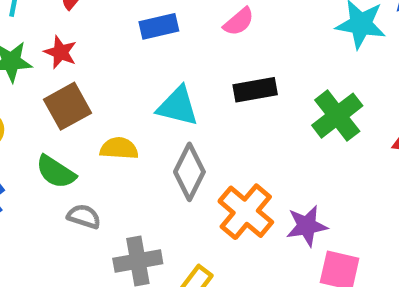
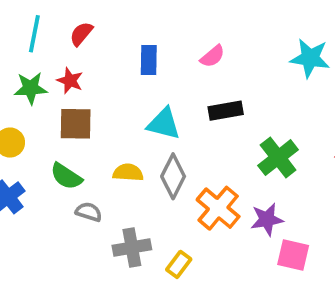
blue rectangle: (159, 26) -> (149, 60), turned -76
brown square: (67, 106) -> (76, 124), turned 30
green cross: (337, 116) -> (278, 158), moved
yellow semicircle: (119, 148) -> (128, 173), moved

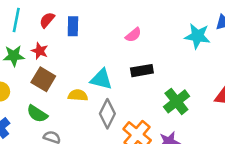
blue rectangle: (149, 60) -> (73, 26), moved
brown square: (76, 124) -> (43, 79), turned 30
yellow semicircle: (128, 173) -> (78, 95), moved

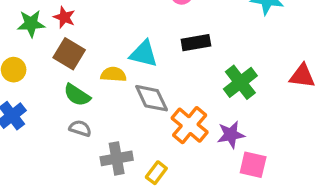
green semicircle: (37, 114) -> (77, 95), moved
gray diamond: (107, 114) -> (152, 98), turned -52

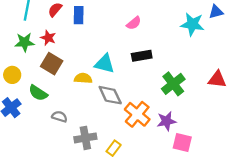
green semicircle: (77, 95) -> (38, 93), moved

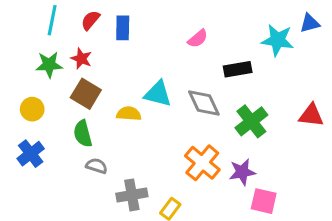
black rectangle: (142, 56) -> (238, 69), moved
green semicircle: (38, 93) -> (83, 134), moved, turned 42
gray diamond: (110, 95) -> (204, 103), moved

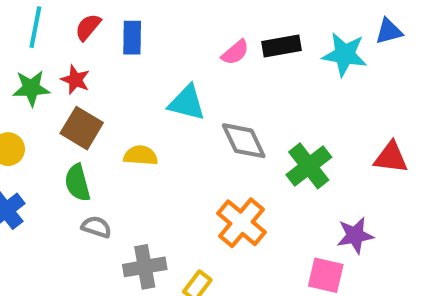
black rectangle: (238, 69) -> (281, 46), moved
cyan triangle: (158, 94) -> (187, 103), moved
purple star: (242, 172) -> (355, 235), moved

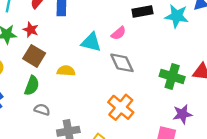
pink semicircle: (235, 52) -> (119, 33), moved
green cross: (309, 166) -> (172, 76), moved, turned -35
green semicircle: (77, 183) -> (32, 86), turned -144

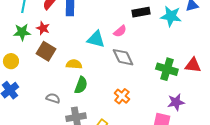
green semicircle: (32, 86) -> (81, 85), moved
orange cross: (121, 107) -> (122, 96), size x0.7

